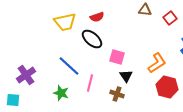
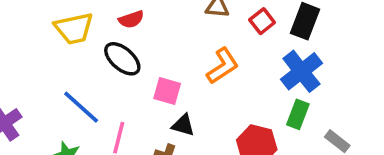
orange L-shape: (157, 63) -> (223, 66), moved
black triangle: (126, 76) -> (183, 125), turned -40

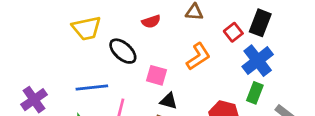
red semicircle: (131, 19) -> (151, 21), moved
red square: (262, 21) -> (233, 32), moved
blue line: (81, 107) -> (92, 87), turned -48

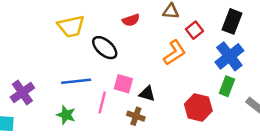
red square: (233, 32) -> (195, 30), moved
pink square: (157, 75) -> (123, 84), moved

